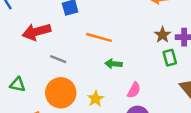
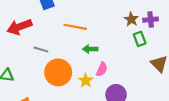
pink semicircle: (134, 90) -> (102, 69), moved
orange circle: (61, 93) -> (58, 72), moved
yellow star: (96, 99) -> (86, 80), moved

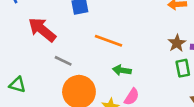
red arrow: (19, 27) -> (42, 30), turned 50

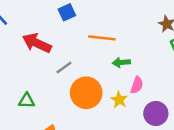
gray line: (63, 61) -> (64, 67), turned -48

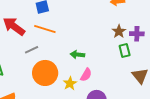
orange line: (102, 38) -> (45, 29), moved

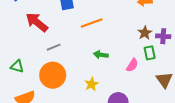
orange line: (45, 29) -> (92, 23), moved, turned -40
orange circle: (45, 73) -> (53, 75), moved
pink semicircle: (86, 75) -> (132, 65), moved

